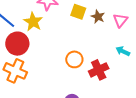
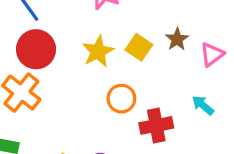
yellow square: (78, 12) -> (139, 47), moved
yellow star: (33, 22) -> (98, 51), moved

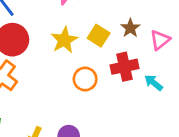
red cross: (156, 125) -> (124, 67), moved

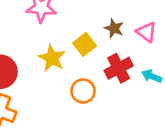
yellow square: (99, 36) -> (85, 44), turned 35
pink triangle: (160, 40) -> (146, 32), turned -30

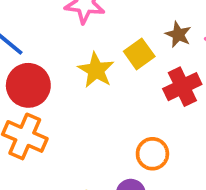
orange circle: (83, 91) -> (152, 154), moved

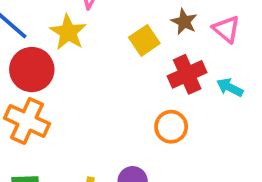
yellow star: (96, 70) -> (68, 32), moved
orange circle: (152, 154) -> (171, 127), moved

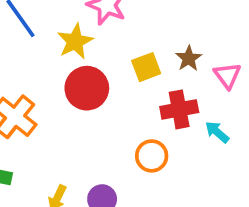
red circle: (32, 70) -> (87, 88), moved

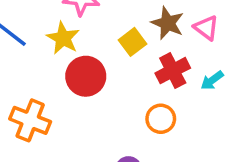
brown star: (189, 58) -> (168, 23), size x1.4
cyan arrow: (217, 132) -> (212, 80), turned -60

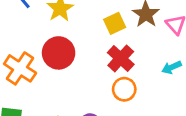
red cross: (173, 71) -> (121, 58), moved, turned -32
red circle: (86, 76) -> (59, 53), moved

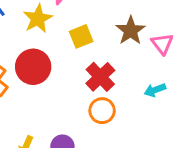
yellow square: (115, 23) -> (81, 36), moved

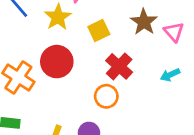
orange circle: (102, 111) -> (106, 96), moved

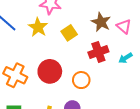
red circle: (57, 62) -> (50, 71), moved
red cross: (119, 66) -> (98, 52), moved, turned 36

